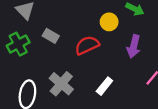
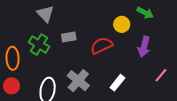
gray rectangle: (51, 36) -> (69, 37), turned -40
green cross: (18, 44) -> (39, 45), turned -30

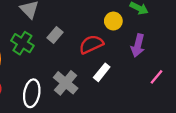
gray rectangle: (69, 37) -> (55, 35), turned -40
white rectangle: (117, 83) -> (102, 72), moved

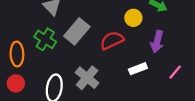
gray rectangle: (55, 35) -> (77, 31), size x1.6
white rectangle: (102, 72) -> (138, 69), moved, turned 30

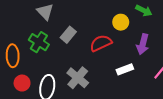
gray rectangle: (77, 31) -> (68, 35), size x0.7
red circle: (16, 83) -> (22, 83), moved

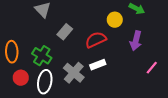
green cross: (39, 42) -> (42, 56), moved
white rectangle: (125, 69) -> (98, 65), moved

